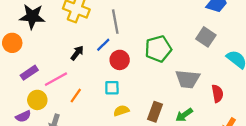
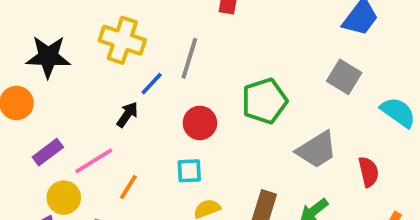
gray line: (115, 22) -> (189, 58), turned 30
blue line: (103, 45) -> (152, 84), moved
gray trapezoid: (188, 79) -> (317, 150), turned -35

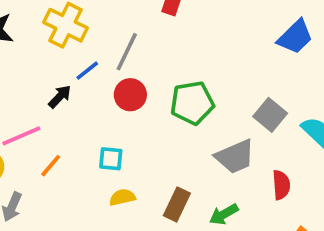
gray square: (344, 77) -> (270, 115), moved
red circle: (200, 123) -> (130, 95), moved

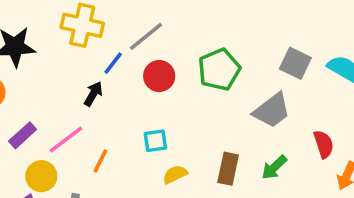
gray line: (127, 52) -> (146, 36), turned 39
red semicircle: (281, 185) -> (324, 144), moved

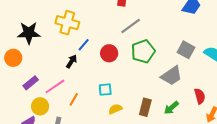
gray line: (146, 36) -> (131, 26), moved

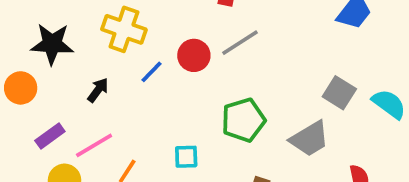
green pentagon: (143, 51) -> (243, 120), moved
red circle: (109, 53) -> (194, 55), moved
black arrow: (72, 61) -> (98, 90), moved

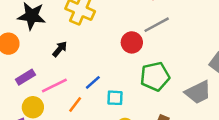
red circle: (194, 55) -> (132, 42), moved
blue line: (151, 72) -> (93, 82), moved

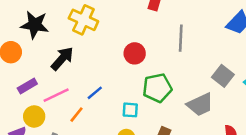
gray line: (157, 25) -> (181, 38), moved, turned -60
black arrow: (60, 49) -> (62, 59), size x1.5
cyan square: (115, 98) -> (130, 110), moved

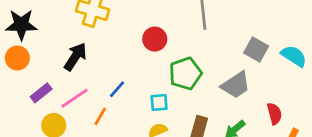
black star: (35, 25) -> (21, 25), moved

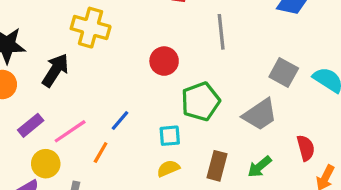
black arrow: (75, 57) -> (55, 70), moved

